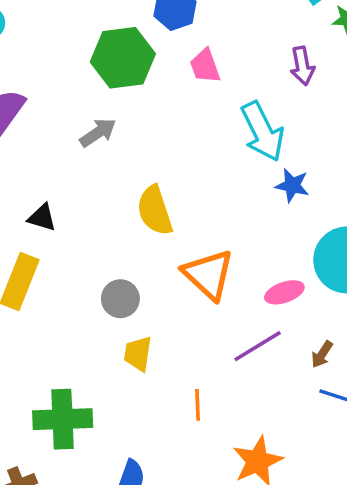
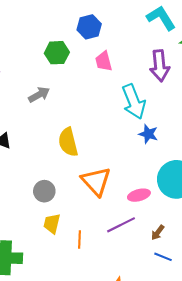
green hexagon: (123, 58) -> (57, 53), size x0.7
purple arrow: (302, 66) -> (160, 66), size x1.4
orange line: (197, 405) -> (79, 240), moved

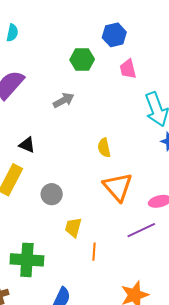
yellow semicircle: (68, 142) -> (104, 148), moved, size x0.7
gray circle: (44, 191) -> (52, 194), moved
orange line: (79, 240) -> (94, 252), moved

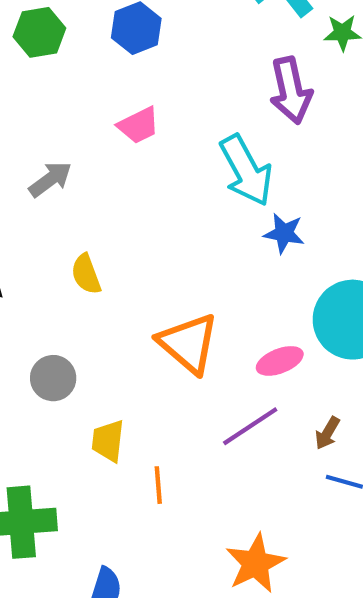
green hexagon: (82, 59) -> (39, 32), moved
pink trapezoid: (128, 69) -> (138, 125), moved, turned -95
yellow semicircle: (104, 148) -> (86, 274), moved

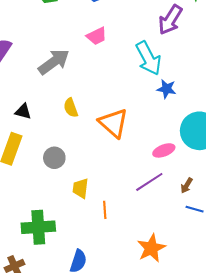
purple arrow: (291, 90) -> (170, 20), turned 44
gray arrow: (50, 179) -> (54, 62), size x1.5
orange triangle: (188, 343) -> (113, 123), moved

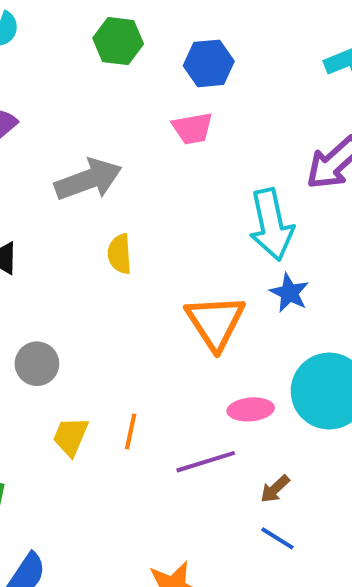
pink trapezoid: (97, 36) -> (192, 128), moved
yellow semicircle: (71, 108) -> (120, 254), moved
orange triangle: (113, 123) -> (215, 322), moved
orange line: (105, 210) -> (131, 432), moved

